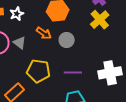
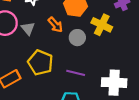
yellow cross: (100, 20) -> (102, 25), moved, turned -36

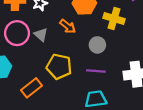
gray circle: (77, 38) -> (97, 45), moved

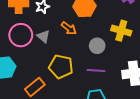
yellow cross: (114, 19) -> (121, 31), moved

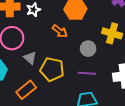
gray triangle: (43, 36) -> (30, 58), moved

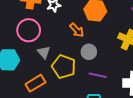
gray circle: (88, 49) -> (89, 52), moved

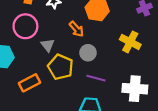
gray triangle: (44, 52) -> (48, 45), moved

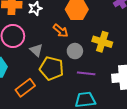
yellow cross: (130, 42) -> (102, 42), moved

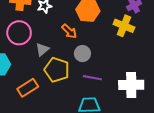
yellow cross: (102, 42) -> (124, 26), moved
gray triangle: (36, 50) -> (42, 49), turned 32

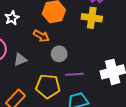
gray triangle: (42, 49) -> (20, 60), turned 32
yellow pentagon: (57, 70) -> (48, 86), moved

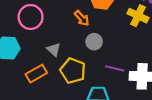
gray triangle: (20, 60) -> (54, 50), moved, turned 48
purple line: (74, 74) -> (115, 68), moved

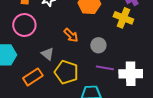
orange arrow: (82, 18) -> (71, 35), moved
gray circle: (94, 42) -> (98, 45), moved

